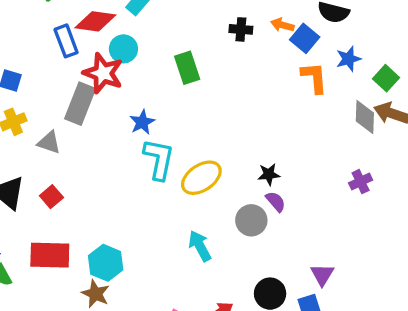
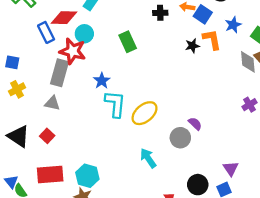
gray triangle: (49, 142) -> (52, 103), moved
black star: (269, 174) -> (192, 46), moved

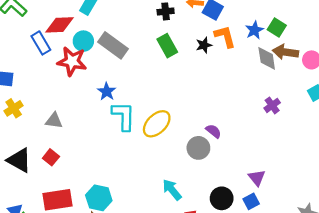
blue star: (233, 25) -> (254, 30), moved
green rectangle: (128, 42) -> (167, 46), moved
gray rectangle: (60, 73) -> (113, 45), moved, turned -65
cyan arrow: (148, 158) -> (172, 190), moved

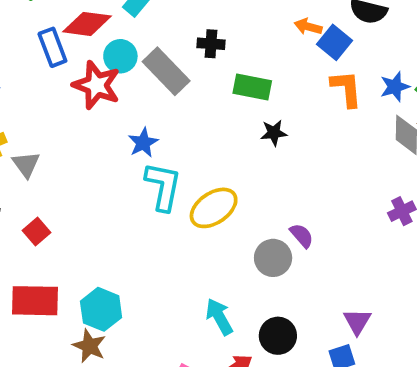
black cross: (166, 11) -> (211, 44), moved
black star: (204, 45) -> (274, 133), moved
green rectangle: (167, 46) -> (252, 87), turned -60
gray triangle: (54, 121) -> (26, 164), moved, turned 36
black circle: (222, 198) -> (278, 336), moved

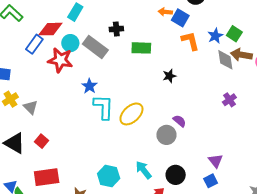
blue rectangle: (52, 47) -> (34, 44), turned 66
black star: (274, 133) -> (169, 76), moved
cyan hexagon: (101, 309) -> (109, 176), moved

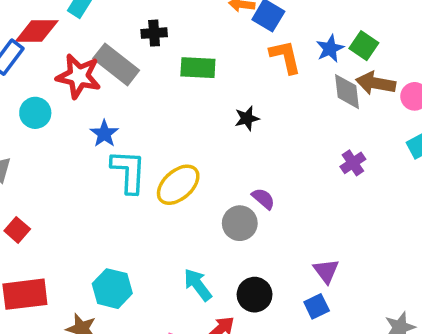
cyan circle: (70, 43) -> (35, 113), moved
red star: (60, 60) -> (79, 76), moved
cyan hexagon: (109, 176) -> (112, 289), moved

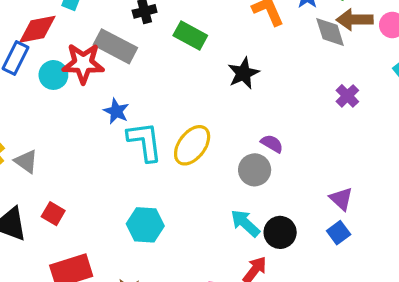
green rectangle: (198, 68) -> (190, 35), turned 36
cyan circle: (35, 113) -> (53, 75), moved
black star: (247, 118) -> (243, 73), size x1.4
cyan arrow: (198, 285) -> (245, 223), moved
cyan hexagon: (112, 289) -> (145, 225), moved

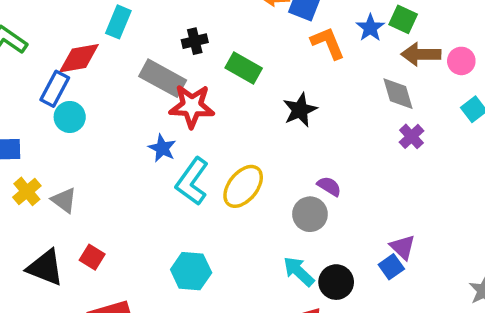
gray diamond: (330, 32) -> (398, 94), moved
red star: (83, 63) -> (192, 106), moved
cyan circle: (53, 75) -> (70, 117), moved
cyan L-shape: (145, 142) -> (192, 181), turned -138
blue square: (339, 233) -> (391, 267), moved

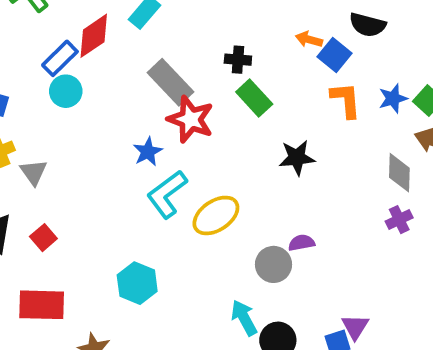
black cross: (195, 41) -> (238, 60), moved
red diamond: (79, 58) -> (94, 36), turned -42
purple semicircle: (329, 186) -> (301, 243), turned -60

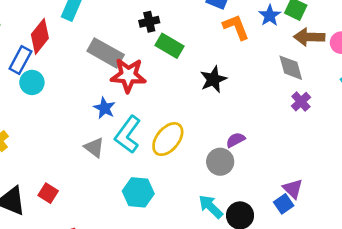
gray triangle: (34, 172) -> (94, 147), moved
cyan hexagon: (137, 283) -> (138, 192), moved

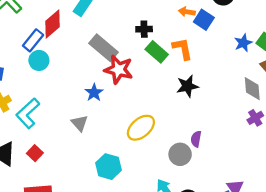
orange L-shape: (236, 27) -> (182, 49), moved
cyan L-shape: (128, 135) -> (28, 113), moved
purple semicircle: (236, 140) -> (196, 139), turned -63

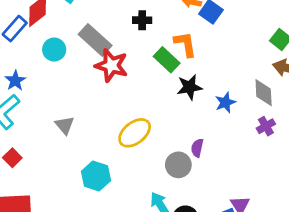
blue star: (243, 43) -> (225, 102), moved
green rectangle: (157, 52) -> (167, 60), moved
cyan circle: (39, 60) -> (54, 50), moved
blue star: (94, 93) -> (15, 81), moved

